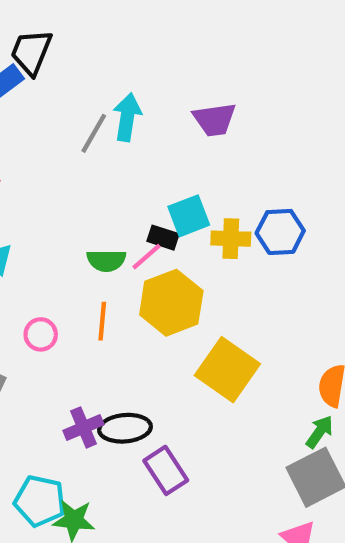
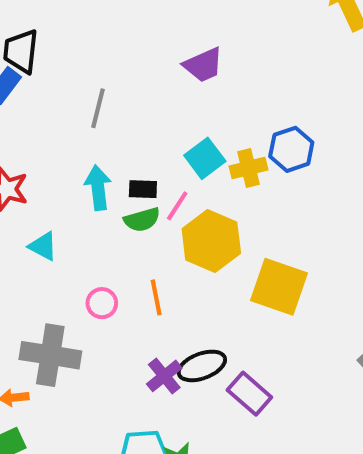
cyan arrow: (127, 117) -> (98, 188), moved
black rectangle: (163, 238) -> (143, 189), moved
orange line: (102, 321) -> (156, 297), moved

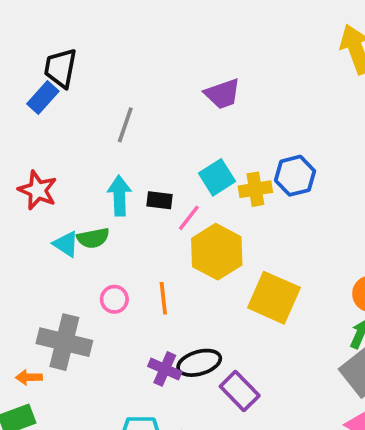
green semicircle: (142, 220) -> (93, 238), moved
purple cross: (164, 376) -> (165, 369), turned -32

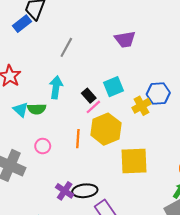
yellow cross: (255, 189) -> (141, 106), moved, turned -30
black rectangle: (159, 200) -> (89, 96), moved, turned 32
orange line: (163, 298) -> (78, 139), moved
yellow square: (274, 298) -> (134, 161), turned -36

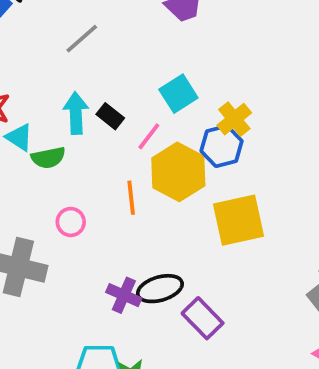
gray line: (66, 47) -> (82, 39), turned 30
blue hexagon: (158, 93) -> (222, 146), moved
black rectangle: (89, 96) -> (110, 116), moved
cyan triangle: (21, 110) -> (19, 137), moved

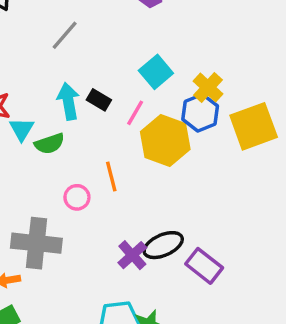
cyan triangle: (19, 137) -> (22, 129), turned 36
orange line: (131, 198) -> (111, 176), moved
yellow square: (238, 220) -> (254, 126), moved
purple cross: (124, 295) -> (132, 255), turned 32

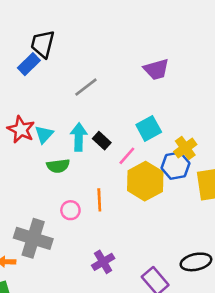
cyan triangle: (22, 129) -> (44, 134), moved
black ellipse: (163, 245) -> (196, 262), moved

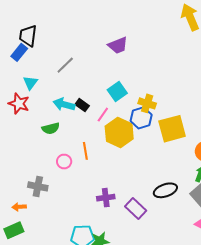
cyan triangle: (44, 134) -> (30, 83), moved
cyan arrow: (79, 137) -> (64, 104), turned -70
yellow cross: (185, 148) -> (147, 103), turned -30
gray cross: (33, 238) -> (38, 186), size x0.7
purple cross: (103, 262) -> (106, 198), moved, turned 30

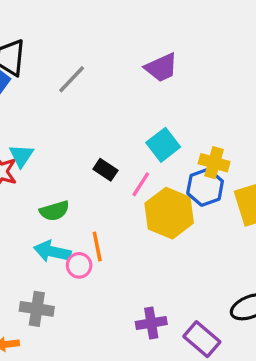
gray line: (65, 65) -> (72, 79), moved
cyan triangle: (30, 83) -> (21, 156), moved
cyan arrow: (64, 104) -> (52, 252), moved
orange line: (85, 151) -> (97, 246), moved

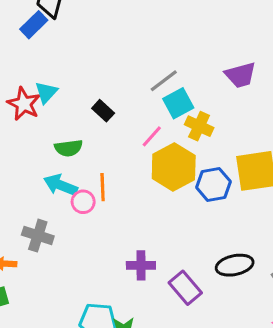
purple trapezoid: (161, 68) -> (240, 75), moved
gray line: (72, 79) -> (164, 81), moved
yellow cross: (214, 163) -> (199, 126), moved
black rectangle: (105, 170) -> (103, 111), moved
blue hexagon: (205, 187) -> (213, 185), moved

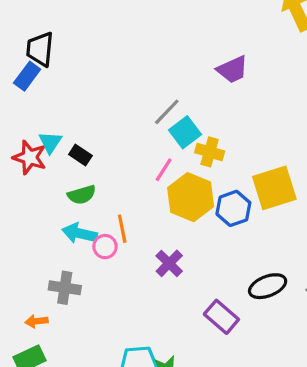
purple trapezoid: (240, 75) -> (232, 69), moved
black rectangle: (103, 111) -> (80, 155), moved
purple cross: (141, 265) -> (169, 263), moved, turned -36

